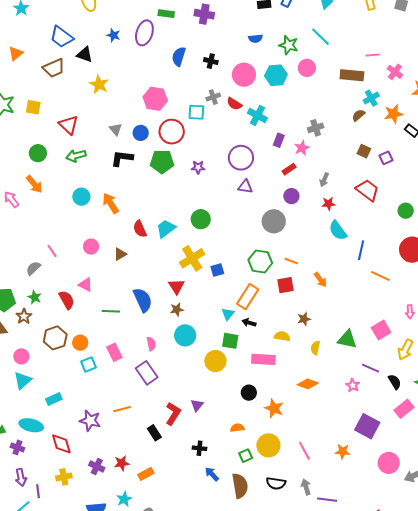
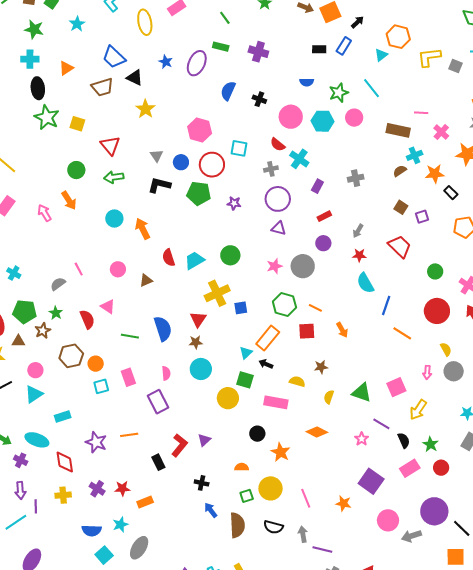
green star: (289, 45) -> (339, 93), turned 30
gray cross: (213, 97) -> (271, 169), moved
pink star: (302, 148) -> (275, 266), moved

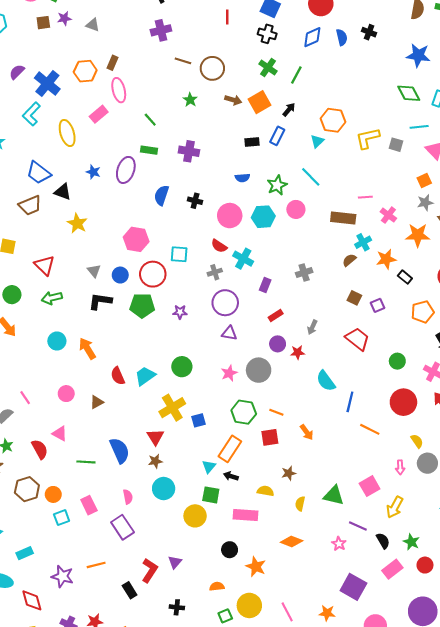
red star: (359, 255) -> (298, 352), moved

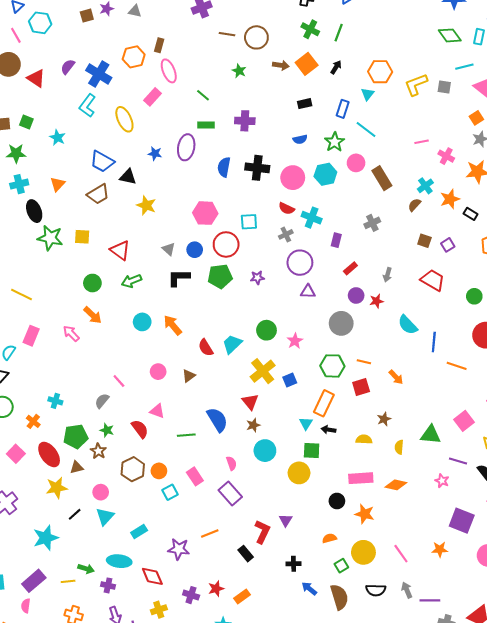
blue rectangle: (277, 136) -> (343, 109), moved
black cross: (195, 201) -> (257, 168), size x1.6
brown rectangle: (343, 218) -> (382, 178), moved, turned 60
pink star: (229, 373) -> (295, 341), moved
pink rectangle: (245, 515) -> (361, 478), moved

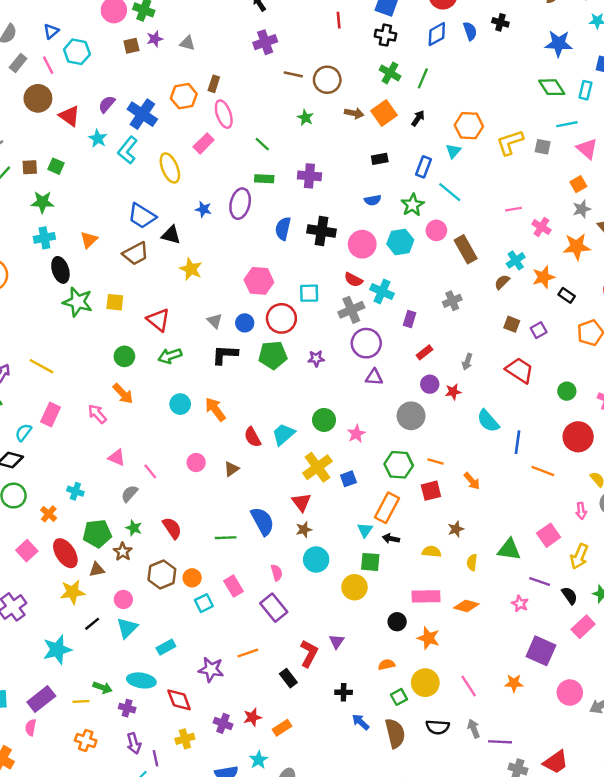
cyan star: (57, 138) -> (98, 139), moved
gray cross: (286, 234) -> (351, 310), size x1.5
pink triangle: (157, 411) -> (117, 458), moved

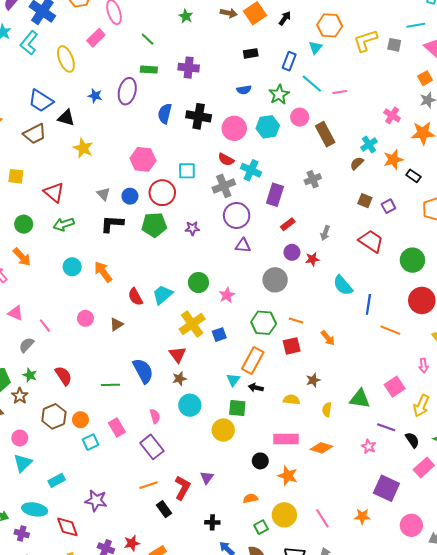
pink line: (513, 209) -> (340, 92), moved
purple rectangle: (410, 319) -> (275, 195), size x1.5
green circle: (567, 391) -> (412, 260), size x1.5
orange line: (248, 653) -> (148, 485), moved

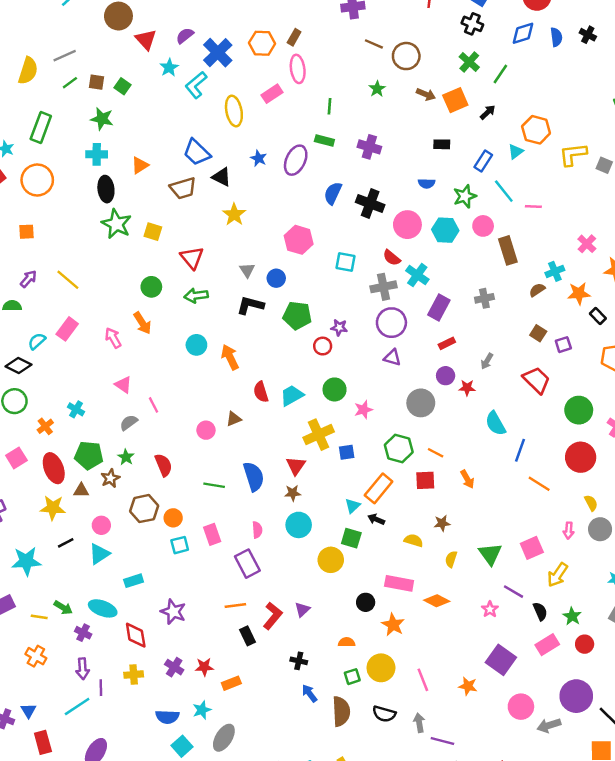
green line: (148, 39) -> (329, 106), turned 40
red circle: (162, 193) -> (323, 346), moved, size x0.6
pink circle: (85, 318) -> (206, 430), moved
green triangle: (360, 399) -> (490, 554), turned 35

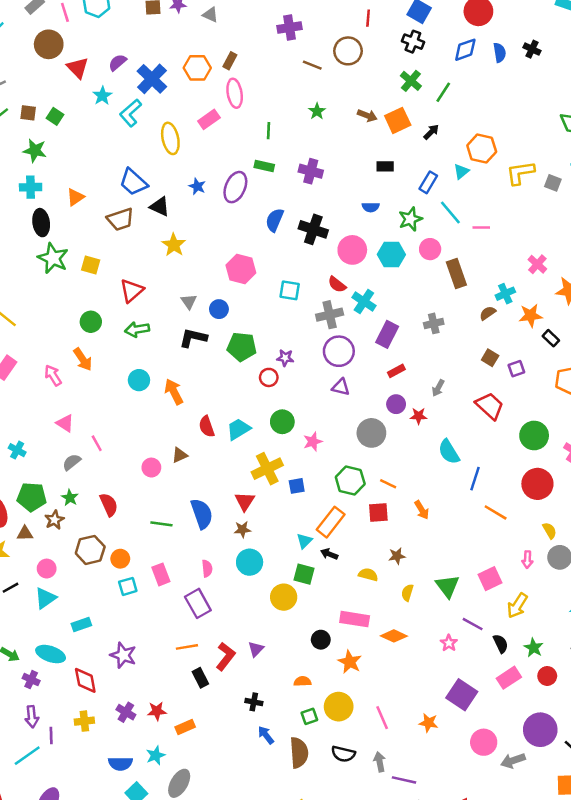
brown circle: (406, 56) -> (348, 51), moved
red triangle: (192, 258) -> (132, 291), turned 30

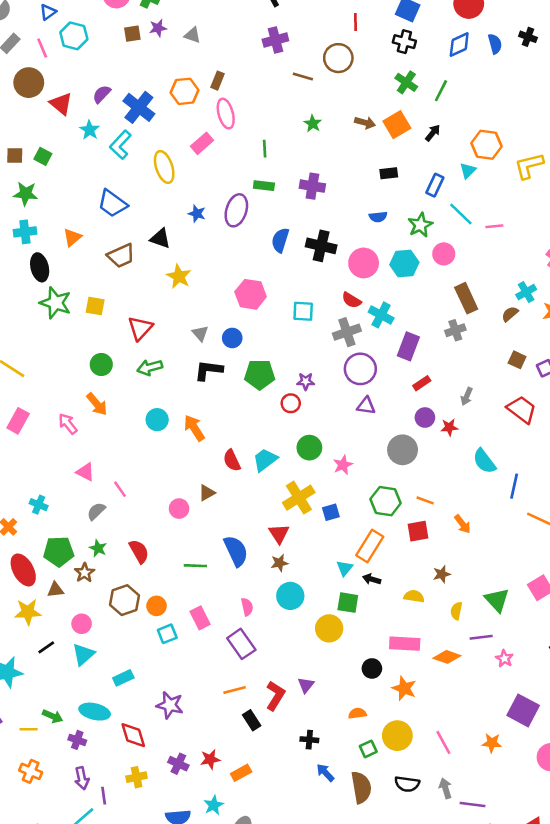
blue trapezoid: (133, 182) -> (112, 204), moved
brown rectangle: (456, 273) -> (466, 298), moved
purple line: (473, 624) -> (481, 637), moved, turned -30

